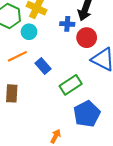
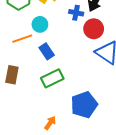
cyan circle: (29, 32) -> (40, 24), moved
green rectangle: (71, 85) -> (52, 78), moved

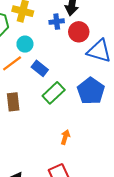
blue pentagon: (84, 105) -> (91, 91), moved

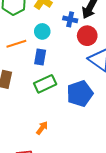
cyan circle: (25, 44) -> (42, 31), moved
blue rectangle: (40, 68) -> (40, 57), turned 42

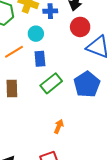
blue cross: (70, 19) -> (50, 11), moved

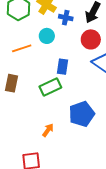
blue rectangle: (40, 59) -> (62, 67), moved
blue pentagon: (87, 84) -> (82, 114), moved

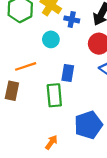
orange line: (22, 48) -> (26, 66), moved
green rectangle: (50, 87) -> (54, 95), turned -70

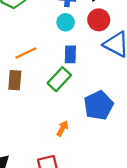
cyan circle: (51, 39) -> (66, 22), moved
green rectangle: (54, 95) -> (59, 79), turned 55

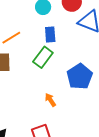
orange arrow: (62, 128) -> (50, 100), turned -56

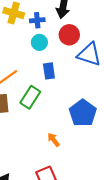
green rectangle: (43, 57) -> (30, 97), moved

